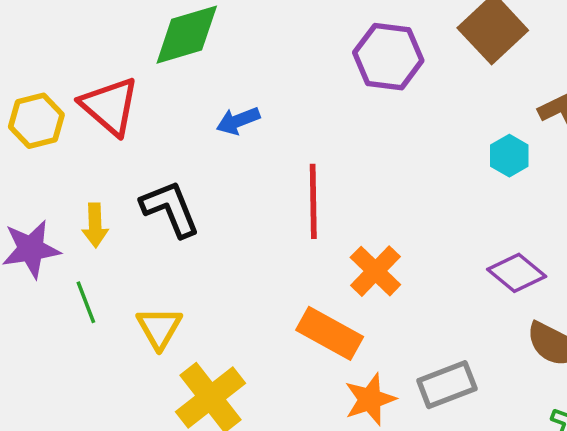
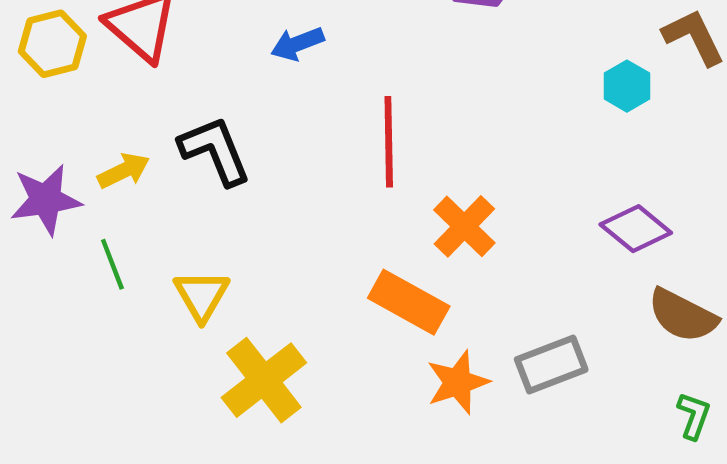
yellow arrow: (95, 225) -> (124, 171), turned -114

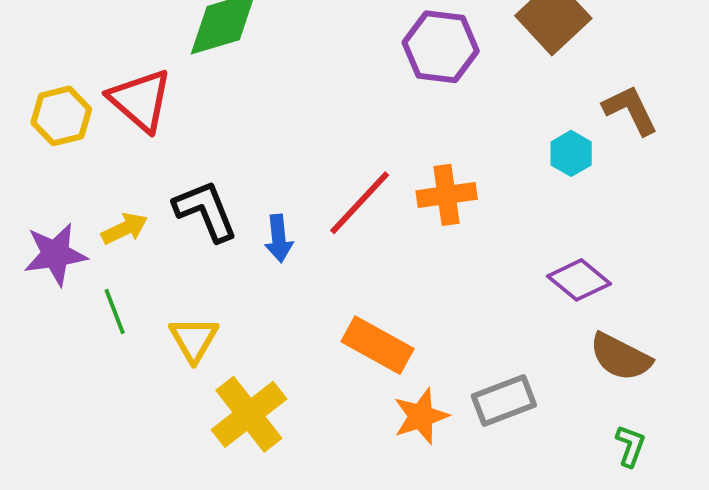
blue arrow: (297, 44) -> (279, 238), moved, turned -75
red line: (389, 142) -> (360, 203), turned 44
orange cross: (464, 226) -> (447, 195), moved, turned 38

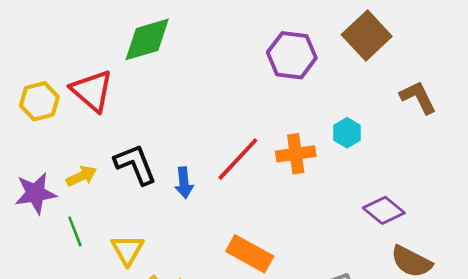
cyan hexagon: (571, 153) -> (347, 133), moved

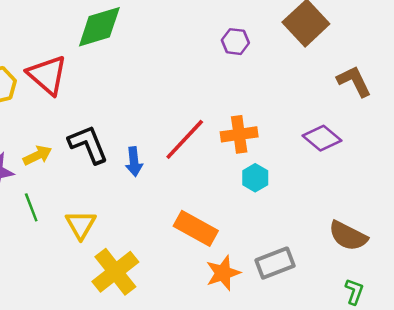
purple hexagon: (292, 55) -> (235, 42), size x0.6
cyan hexagon: (347, 133) -> (255, 178), moved
purple diamond: (384, 210) -> (322, 138), moved

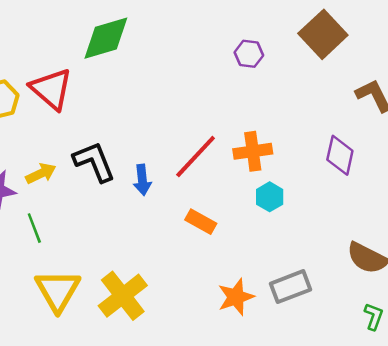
purple diamond: (322, 138) -> (340, 155), turned 63
yellow triangle: (81, 225) -> (58, 290), moved, size x1.4
orange rectangle: (196, 228) -> (201, 222), moved, size x0.7

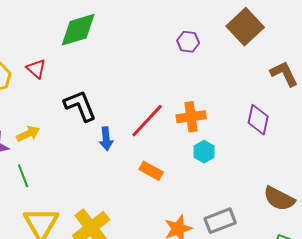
red triangle: (51, 89) -> (36, 69), size x0.6
black L-shape: (94, 162) -> (80, 106), moved

